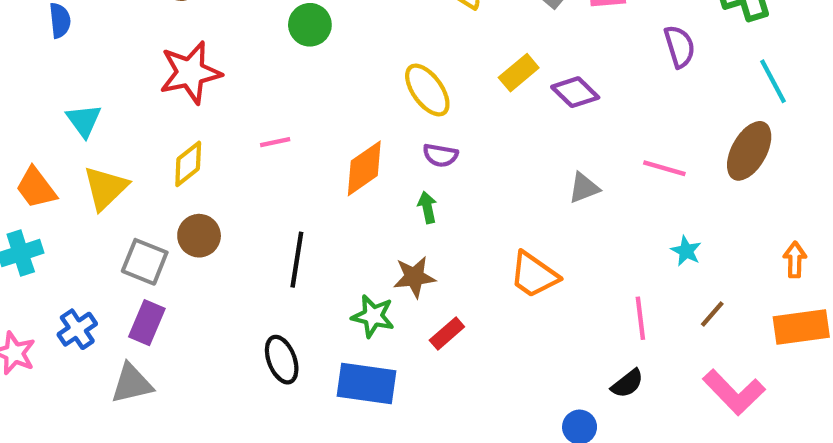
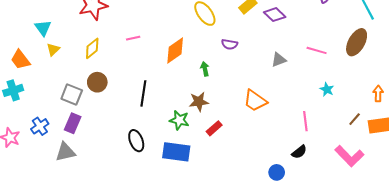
purple semicircle: (440, 155) -> (229, 44), moved
yellow triangle: (106, 188) -> (53, 49), moved, size x0.6
brown line: (712, 314) -> (355, 119), moved

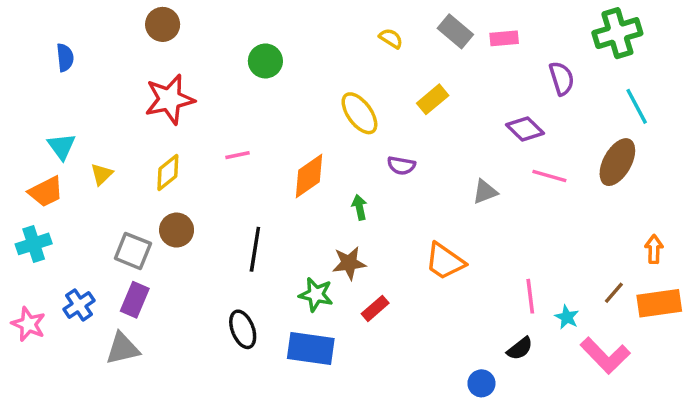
purple diamond: (275, 15) -> (525, 129), moved
cyan triangle: (43, 28) -> (62, 146), moved
orange trapezoid: (20, 60) -> (46, 192), turned -80
cyan star: (327, 89) -> (567, 317), moved

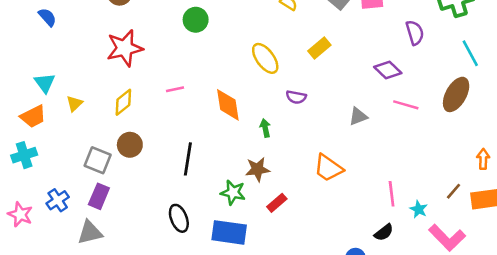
blue semicircle: (65, 58) -> (47, 17), turned -36
orange diamond: (309, 176) -> (228, 105), turned -64

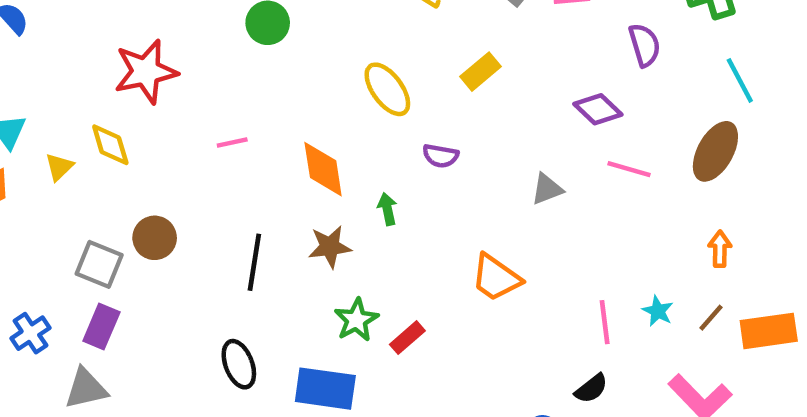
yellow diamond: (123, 102) -> (110, 145), moved, turned -68
orange arrow: (483, 159) -> (720, 249), moved
brown star: (257, 169) -> (330, 247), moved
green star: (233, 192) -> (356, 320), moved, turned 30
cyan star: (419, 209) -> (658, 311), moved

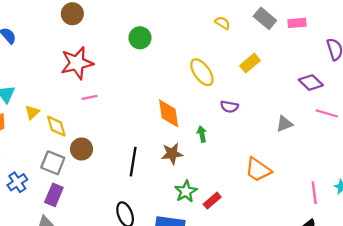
pink line: (232, 143) -> (90, 97), moved
yellow diamond: (110, 145) -> (56, 126), moved
blue cross: (30, 333) -> (17, 182), moved

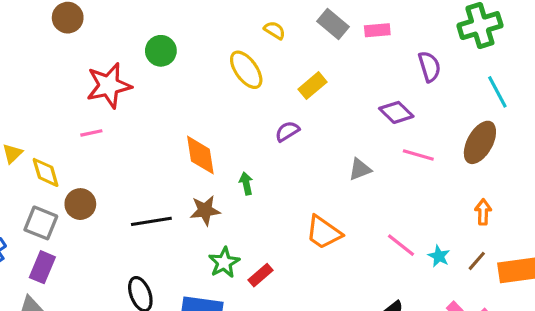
red star: (77, 63) -> (109, 86), moved
yellow ellipse: (202, 72) -> (246, 70), moved
purple semicircle: (229, 107) -> (287, 131), moved, turned 138
black line: (133, 162) -> (151, 221), turned 72
pink line: (314, 193) -> (401, 245), moved, turned -45

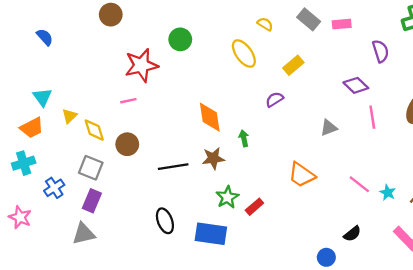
pink line: (418, 155) -> (372, 117), turned 65
brown circle: (80, 204) -> (127, 144), moved

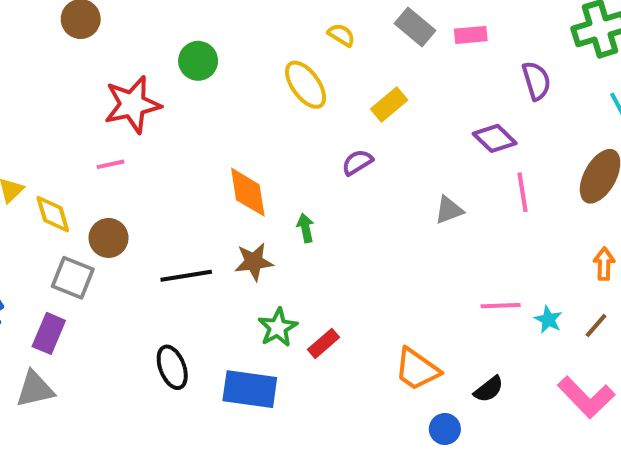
gray square: (91, 168) -> (73, 278), moved
orange trapezoid: (302, 175) -> (417, 369), moved
pink line: (359, 184) -> (501, 306), turned -40

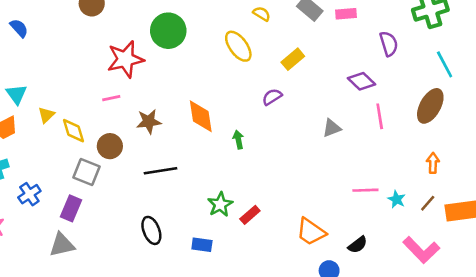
green circle: (198, 61) -> (168, 31), size x1.4
brown star: (254, 262) -> (149, 121), moved
blue rectangle: (250, 389) -> (202, 245), size x0.6

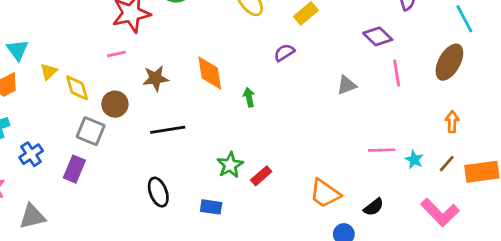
gray triangle: (62, 245) -> (32, 216), moved

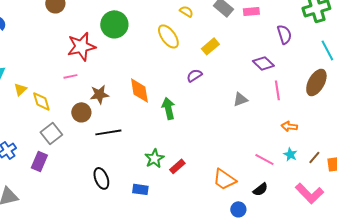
green arrow: (249, 97) -> (168, 108), size x1.5
brown circle: (115, 104) -> (81, 112), moved
orange arrow: (452, 122) -> (289, 126), moved, turned -84
gray square: (91, 131) -> (51, 133), turned 30
pink line: (382, 150) -> (264, 159), moved, turned 30

